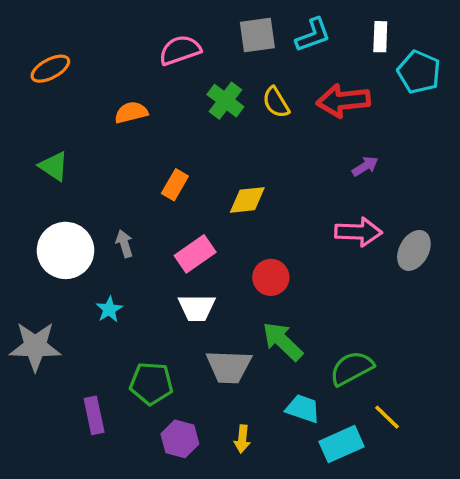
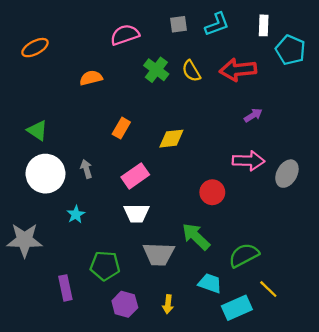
gray square: (257, 35) -> (178, 24), size x0.7
green triangle: (54, 166) -> (37, 130), moved
red circle: (271, 277) -> (212, 192), moved

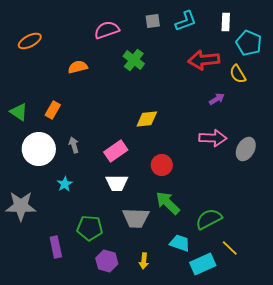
yellow semicircle: (191, 71) -> (238, 74), moved
orange rectangle: (121, 128) -> (53, 110), moved
green triangle: (37, 130) -> (19, 112), moved
red circle: (212, 192) -> (162, 165), moved

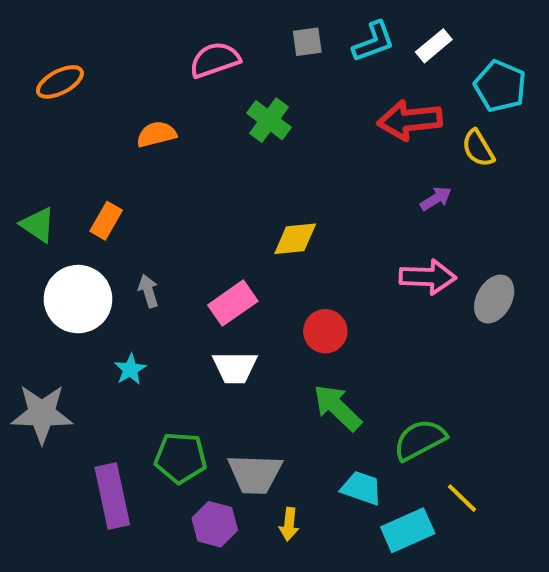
white rectangle: (226, 22) -> (434, 46), moved, turned 48
gray trapezoid: (136, 218) -> (255, 474), moved
purple rectangle: (56, 247) -> (112, 496), size x1.4

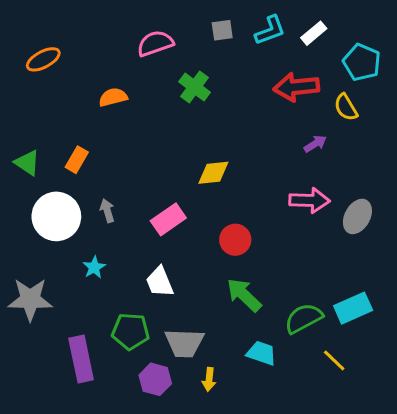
white trapezoid: (235, 367) -> (160, 282), moved, turned 68
cyan rectangle: (408, 530) -> (353, 308), moved

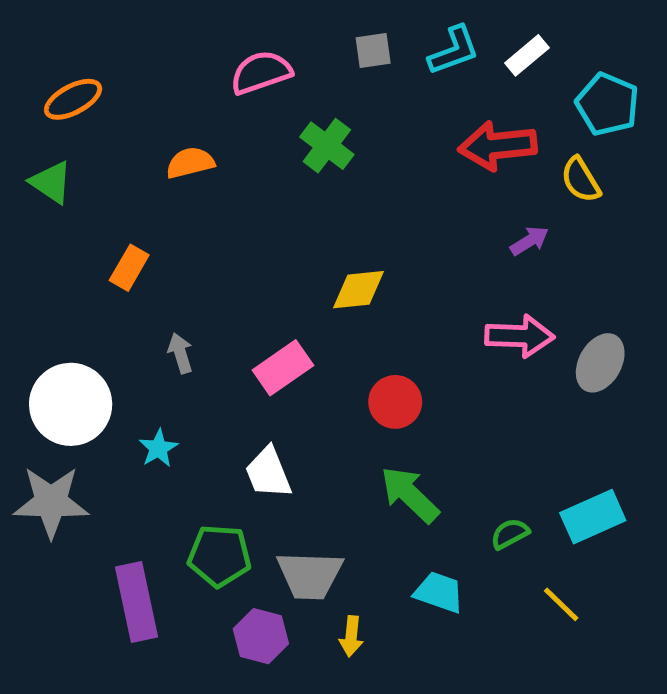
green triangle: (27, 163) -> (51, 182), moved
white circle: (56, 216) -> (71, 404), moved
green semicircle: (304, 318) -> (510, 534), size x0.6

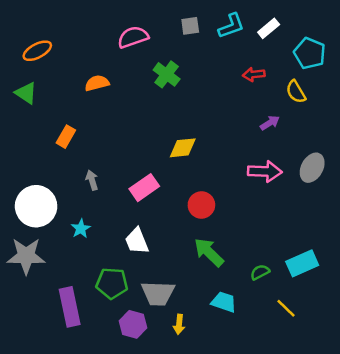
red arrow: (498, 146) -> (254, 74), size x0.6
gray ellipse: (600, 363) -> (312, 168), moved

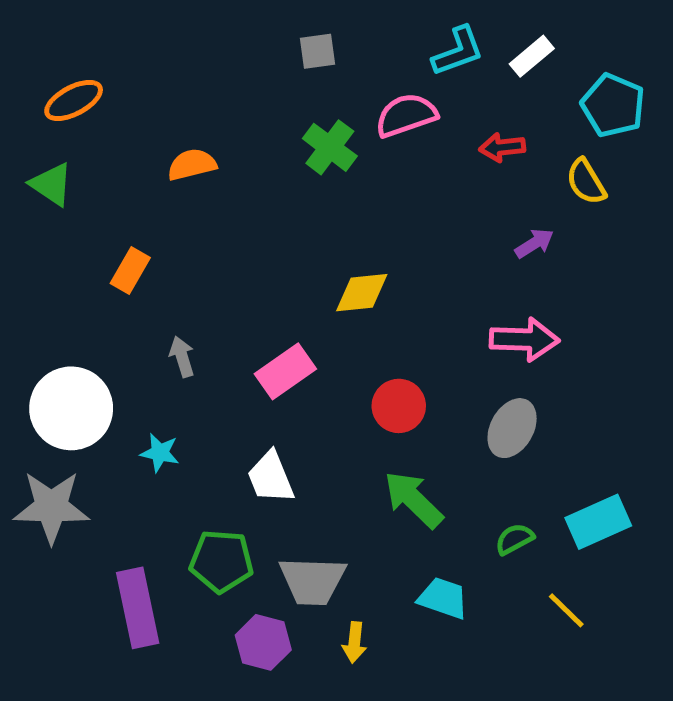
gray square: (190, 26) -> (317, 51), moved
pink semicircle: (133, 37) -> (406, 115), moved
gray ellipse: (312, 168) -> (512, 428), moved
cyan star: (81, 229) -> (160, 453), turned -30

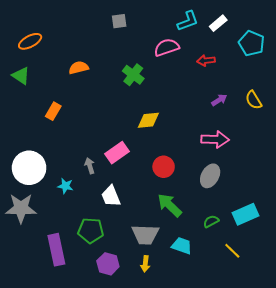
gray square: (317, 51) -> (119, 21), moved
green cross: (330, 147) -> (133, 75), moved
yellow semicircle: (586, 182) -> (254, 100), moved
gray arrow: (182, 357) -> (90, 166), moved
gray trapezoid: (313, 581) -> (145, 235), moved

